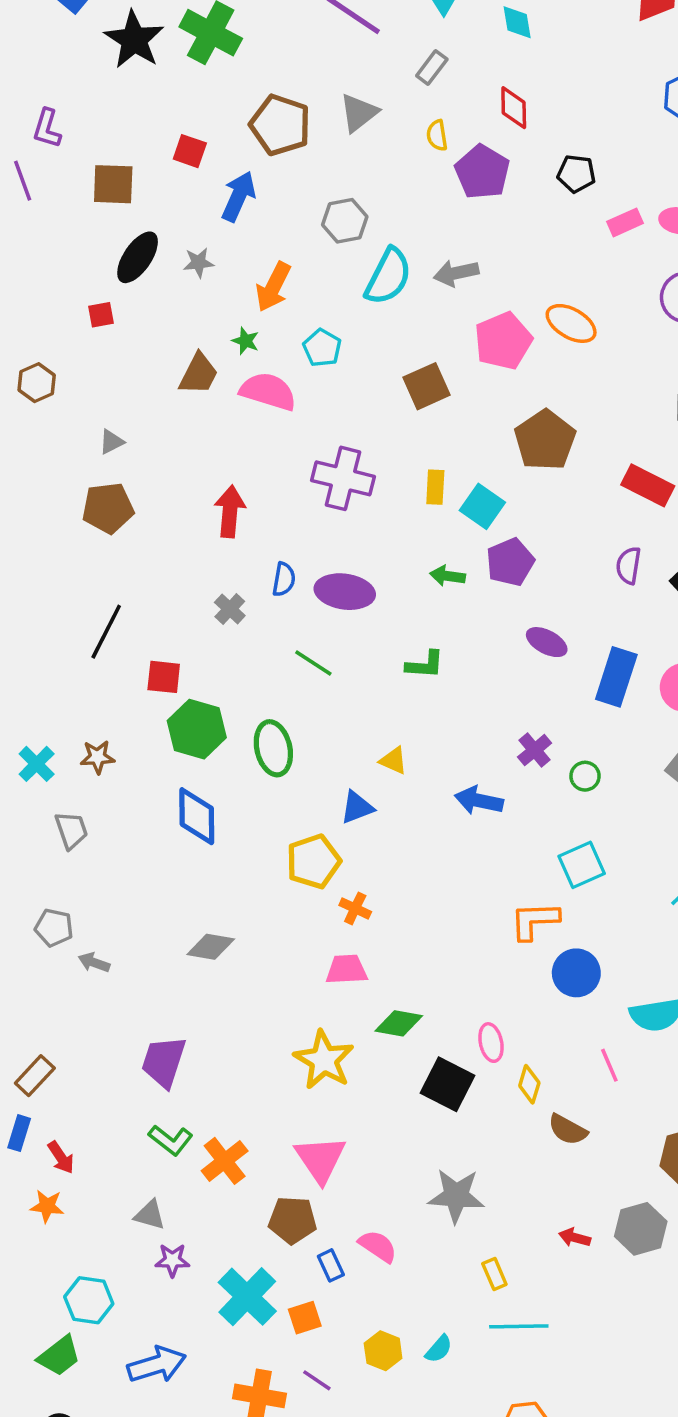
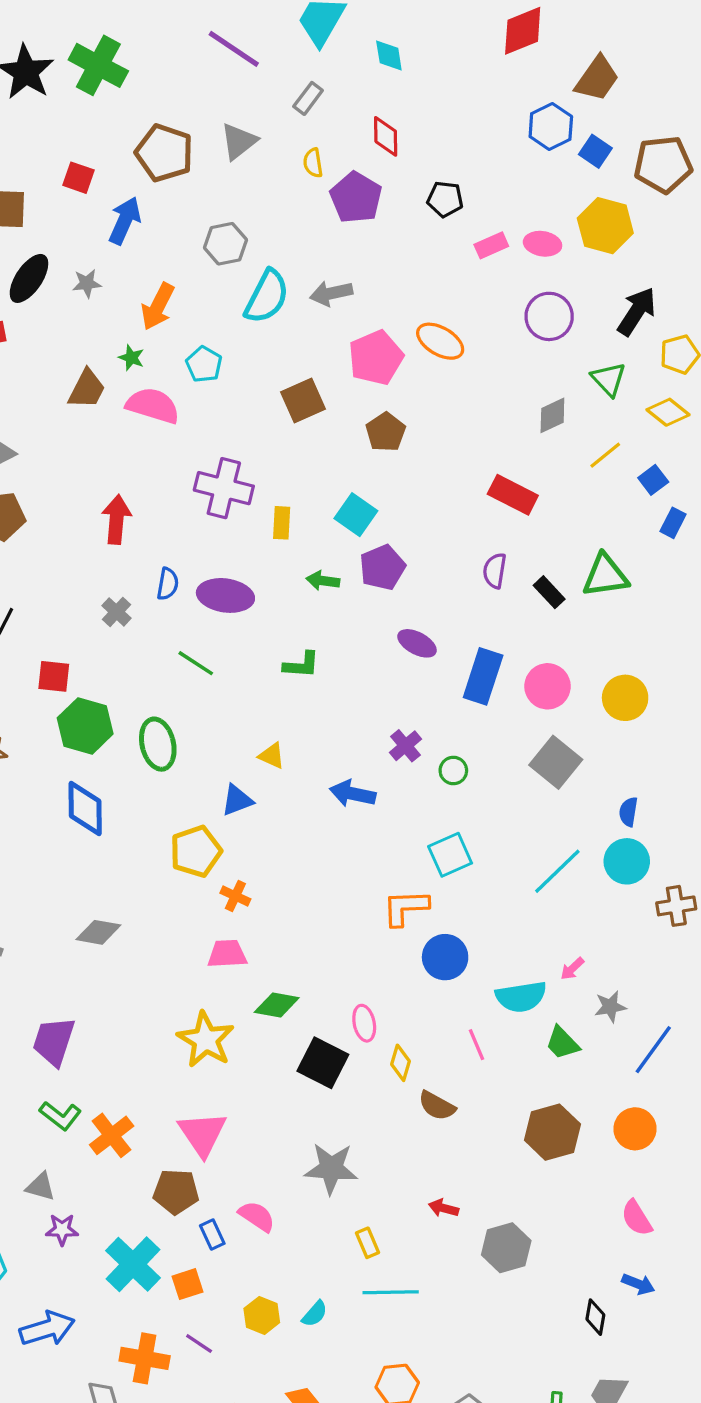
brown pentagon: (545, 440) -> (386, 432), moved, size x0.7
yellow rectangle: (435, 487) -> (282, 523), moved
gray hexagon: (641, 1229) -> (506, 1248), moved

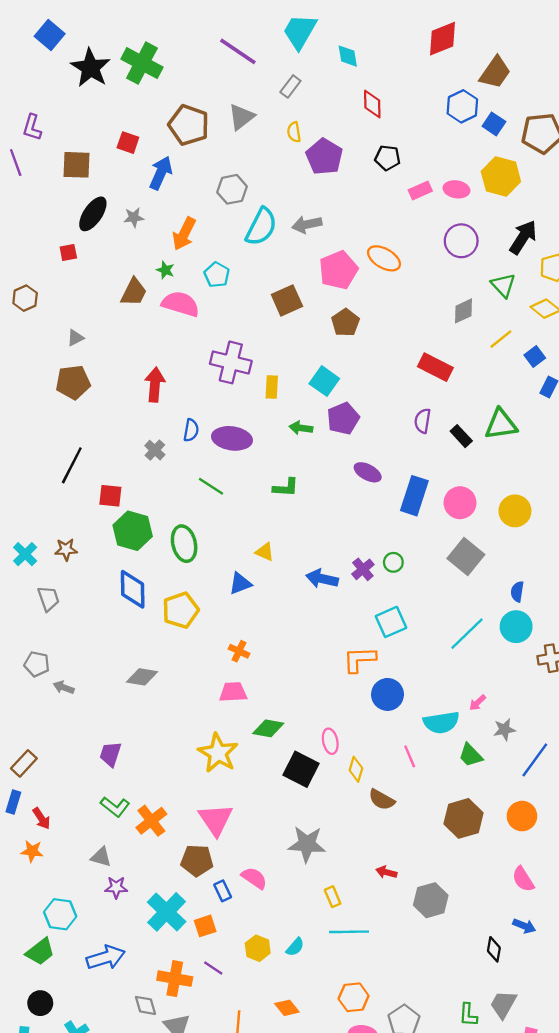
red diamond: (386, 136) -> (372, 104), moved
purple cross: (405, 746) -> (363, 569), moved
yellow pentagon: (196, 851) -> (181, 610), moved
purple trapezoid: (54, 1041) -> (110, 754), size x0.7

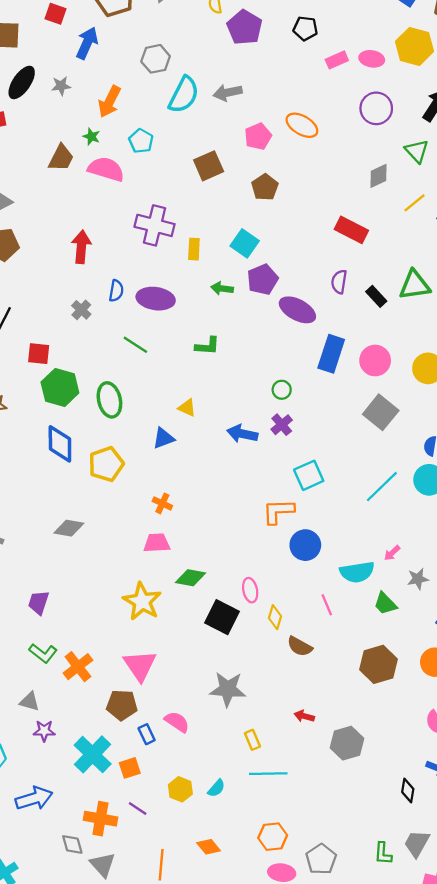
pink pentagon: (338, 270) -> (258, 137), size x0.7
purple ellipse: (368, 472) -> (297, 310), moved, size x1.4
green circle: (393, 562) -> (282, 390), moved

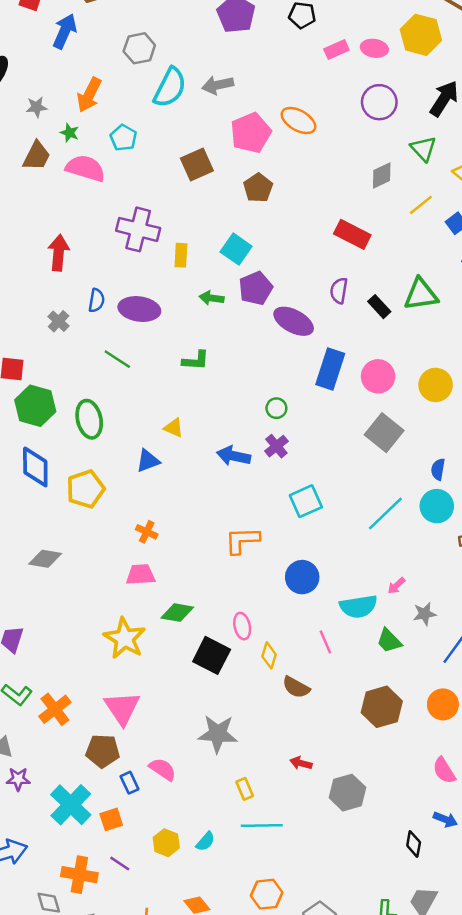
gray star: (61, 86) -> (37, 107), moved
pink pentagon: (258, 137) -> (251, 133), size x1.4
orange L-shape: (278, 511) -> (242, 540), moved

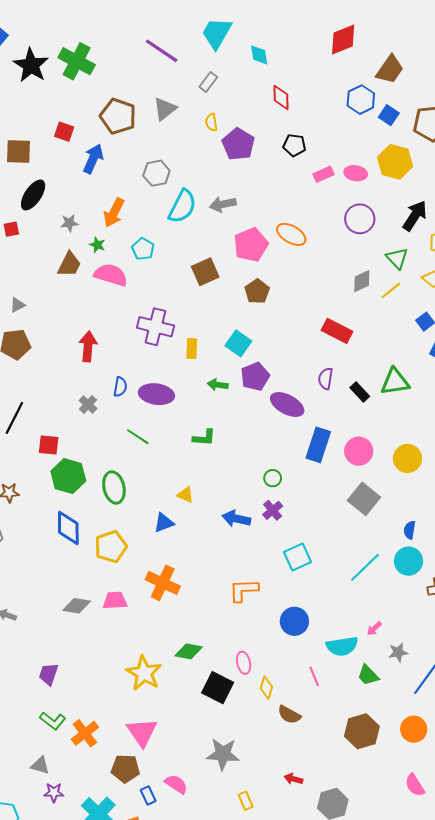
yellow line: (421, 205) -> (391, 290), moved
orange cross: (147, 532) -> (163, 583), size x1.8
pink trapezoid: (141, 575) -> (115, 601), moved

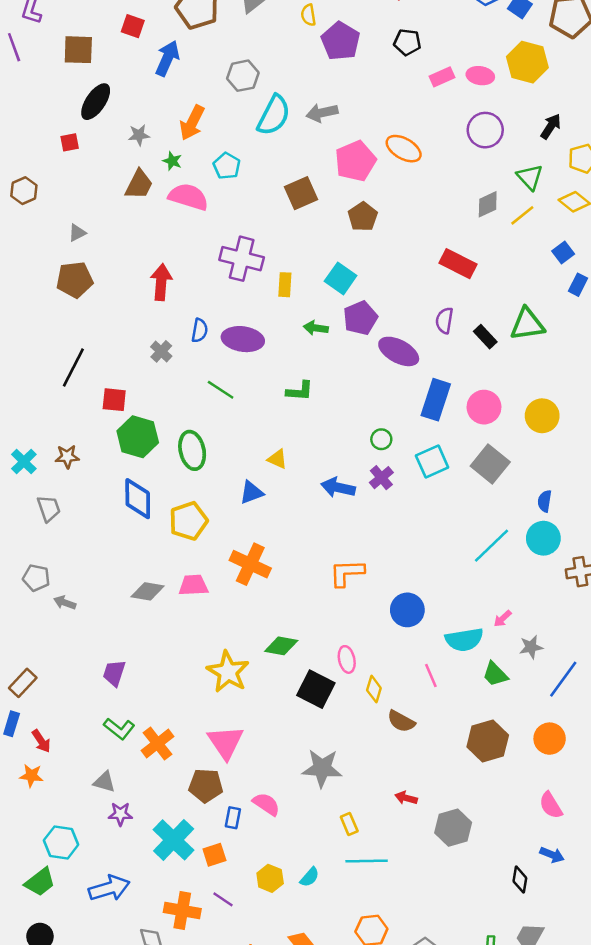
black arrow: (415, 216) -> (551, 126), size x0.7
cyan square: (298, 557) -> (432, 462), moved
blue rectangle: (148, 796) -> (233, 818), turned 36

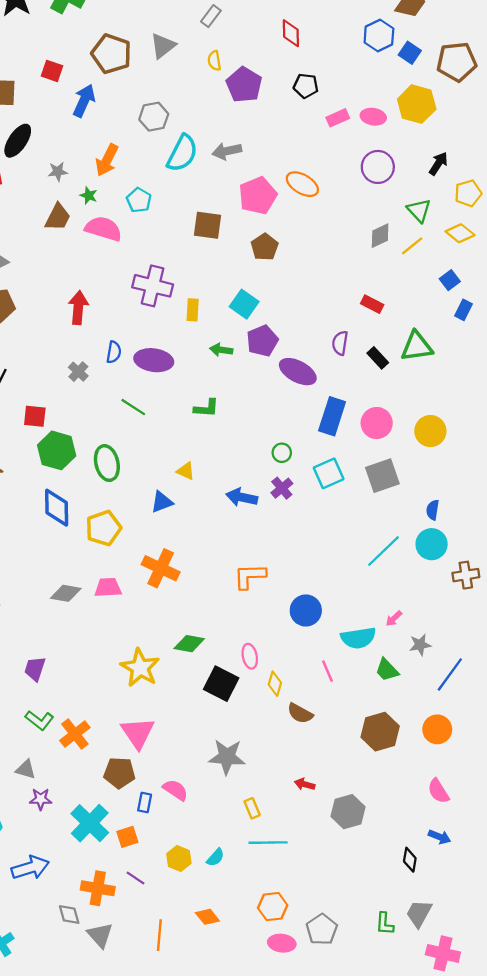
brown square: (301, 193) -> (207, 225), turned 32
red rectangle: (458, 264) -> (372, 304), moved, size x0.7
gray square: (490, 464) -> (382, 476), turned 32

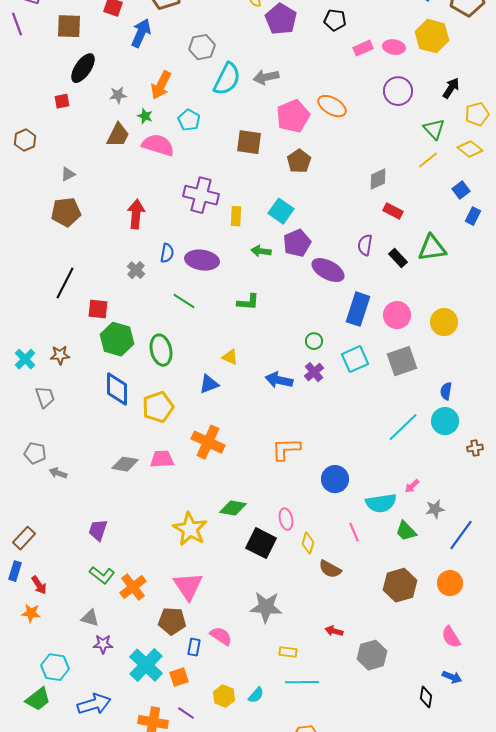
gray diamond: (380, 236) -> (378, 179), moved
brown cross: (466, 575) -> (475, 448), size x0.7
yellow rectangle: (252, 808) -> (288, 652), turned -60

